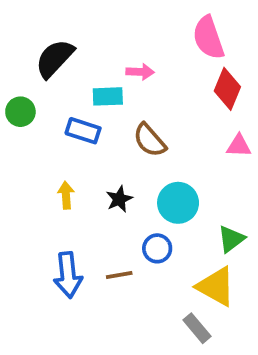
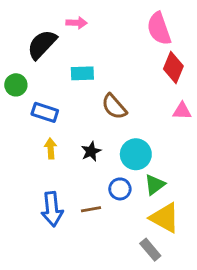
pink arrow: (140, 72) -> (77, 23), moved
blue rectangle: (83, 131) -> (45, 112), moved
green triangle: (231, 239) -> (155, 185), moved

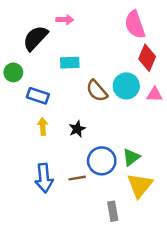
cyan circle: (136, 154) -> (126, 86), moved
blue circle: (120, 189) -> (102, 161), size x1.5
yellow triangle: (165, 218) -> (140, 185), turned 40
gray rectangle: (150, 250) -> (113, 211), moved, turned 30

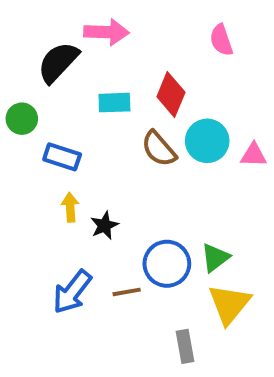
pink arrow: (65, 20) -> (106, 32), size x1.5
pink semicircle: (135, 25) -> (221, 40), size x0.7
red diamond: (147, 58) -> (171, 94), moved
black star: (77, 129) -> (104, 225), moved
blue arrow: (44, 178) -> (72, 292), turned 44

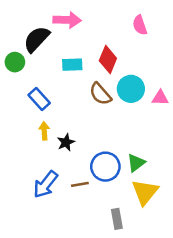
green circle: (22, 119) -> (15, 62), moved
blue rectangle: (62, 157) -> (39, 99), turned 30

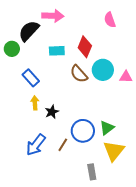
brown line: (80, 184) -> (63, 145), turned -48

